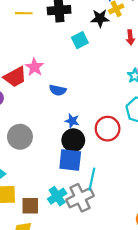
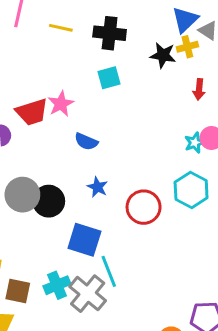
cyan square: (80, 40) -> (109, 78), moved
black circle: (73, 140) -> (49, 201), moved
cyan line: (92, 179) -> (109, 271), turned -45
gray cross: (80, 198) -> (88, 294), turned -36

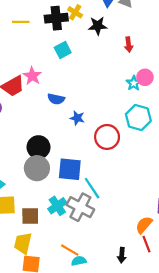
yellow cross: (187, 47) -> (75, 12), moved, turned -32
blue star: (97, 187) -> (77, 118), moved
gray circle: (22, 195) -> (37, 168), moved

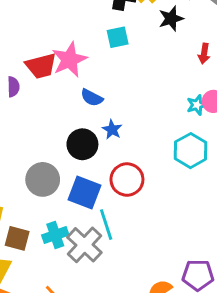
black star: (98, 26) -> (171, 19), turned -30
pink star: (32, 76) -> (69, 60), size x1.4
red circle: (107, 137) -> (127, 180), moved
black circle: (39, 147) -> (82, 144), moved

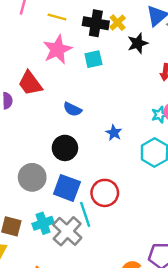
pink star: (69, 60) -> (57, 50), moved
red trapezoid: (41, 66) -> (30, 83), turned 68
blue star: (112, 130) -> (114, 133), moved
red circle: (127, 180) -> (105, 193), moved

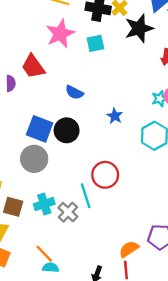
black star: (138, 43) -> (139, 28), size x1.4
blue square: (67, 188) -> (40, 129), moved
gray cross: (67, 231) -> (68, 212), size x0.7

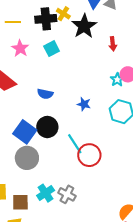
pink star: (60, 34) -> (20, 48), size x0.7
blue square: (40, 129) -> (25, 132), turned 30
cyan line: (86, 196) -> (75, 144), moved

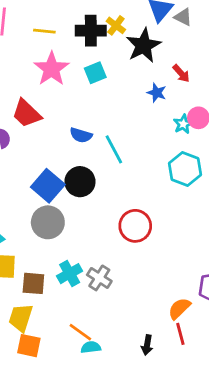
red arrow: (113, 44) -> (181, 73), turned -40
pink star: (20, 48) -> (52, 69), size x1.4
blue star: (84, 104) -> (157, 93), moved
cyan line: (75, 144) -> (114, 149), moved

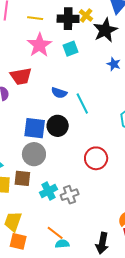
red trapezoid: (27, 113) -> (21, 76), turned -55
blue square: (48, 186) -> (35, 128), turned -35
gray cross: (99, 278) -> (70, 195), turned 36
brown square: (33, 283) -> (22, 178), moved
black arrow: (147, 345) -> (102, 243), size x1.5

